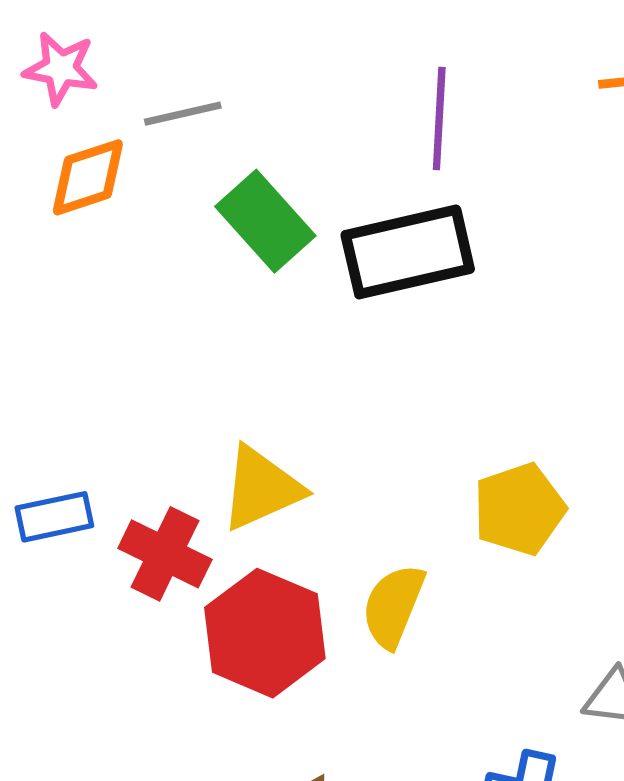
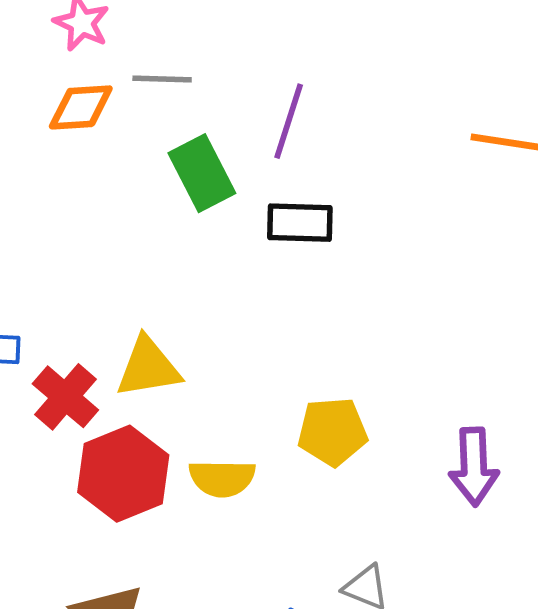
purple line: (439, 119) -> (289, 121), moved
black rectangle: (408, 252) -> (300, 223), size x0.7
yellow semicircle: (393, 606) -> (222, 478), turned -126

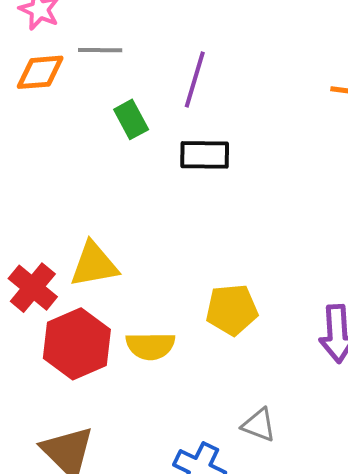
green rectangle: (202, 173) -> (131, 119), size x0.7

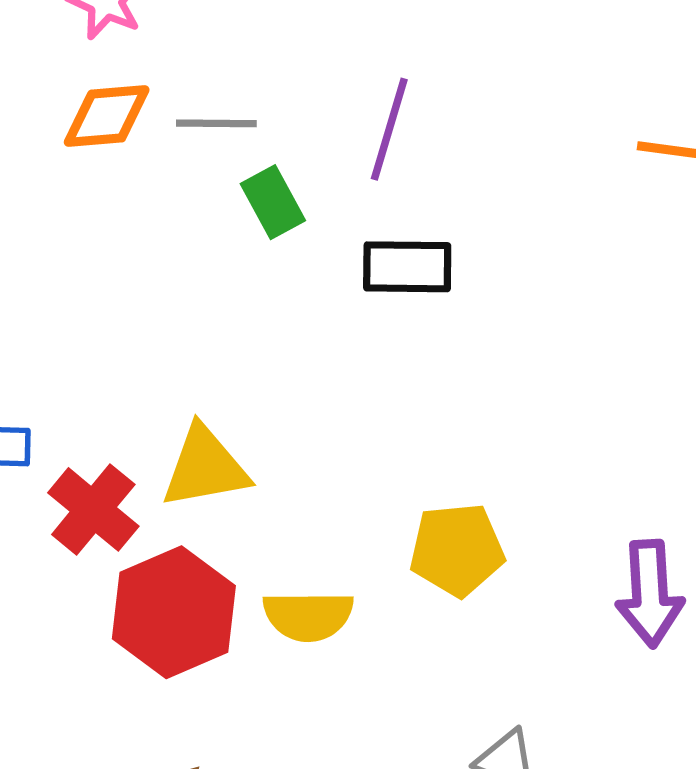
gray line: (100, 50) -> (216, 123), moved

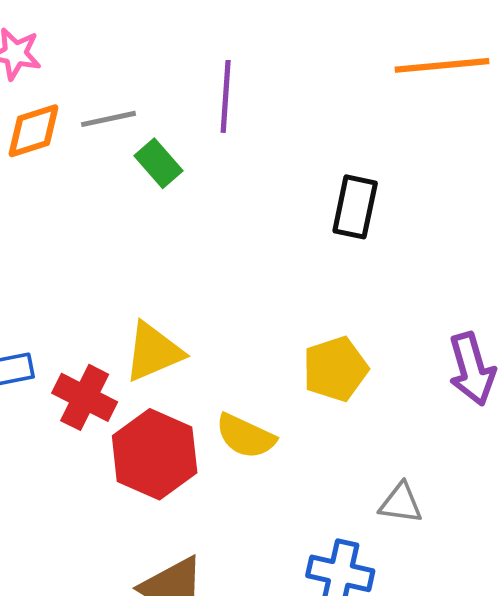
black rectangle: (407, 267) -> (355, 207), moved, turned -66
yellow semicircle: (308, 616) -> (246, 436), turned 38

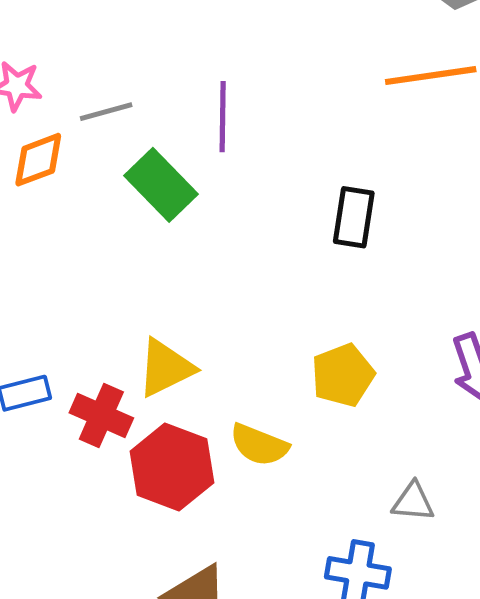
gray line: (108, 119) -> (106, 112), moved
green rectangle: (158, 163) -> (161, 185), size x1.5

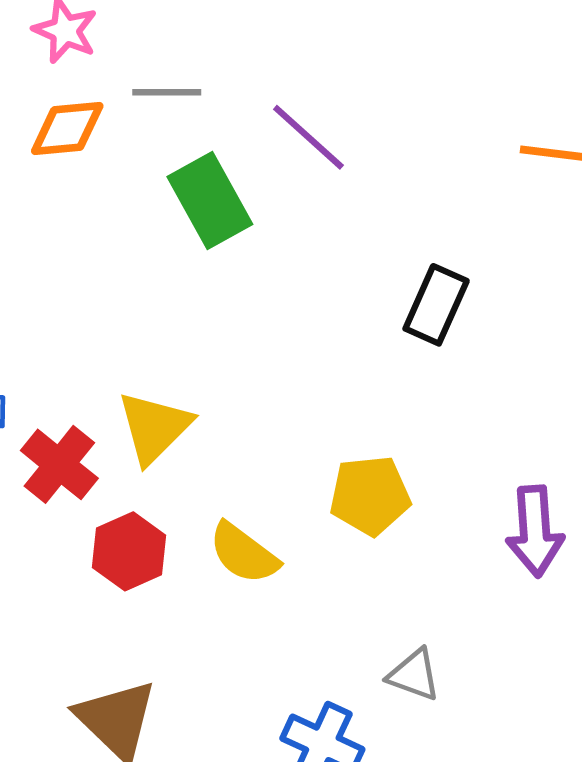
purple line: (223, 117) -> (308, 137), turned -64
yellow triangle: (166, 368) -> (154, 427), turned -34
red hexagon: (172, 467) -> (129, 551), size x0.7

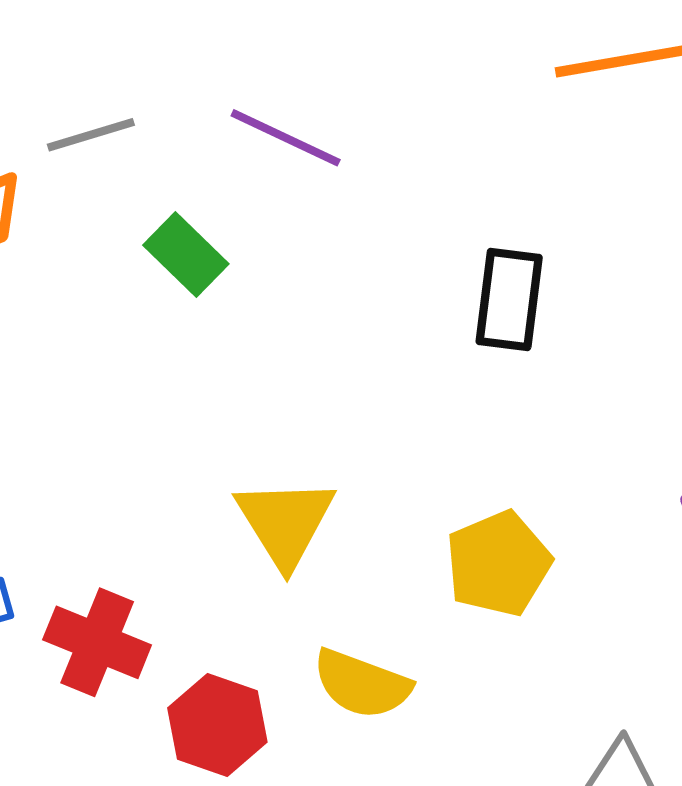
green rectangle: (210, 201) -> (186, 254), size x0.7
yellow triangle: (154, 427) -> (285, 522), moved

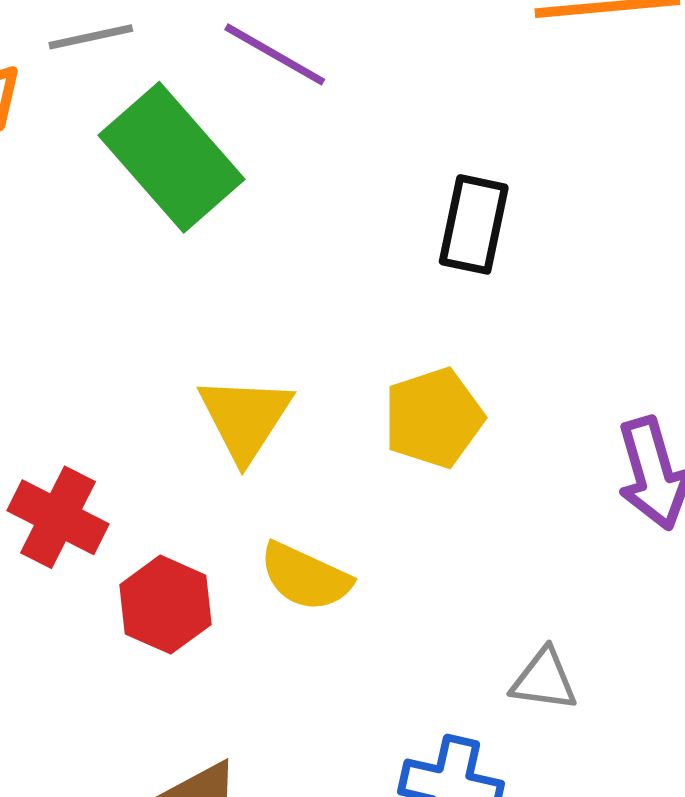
green rectangle: (186, 254) -> (172, 157), size x1.8
yellow pentagon: (498, 564) -> (434, 418), moved

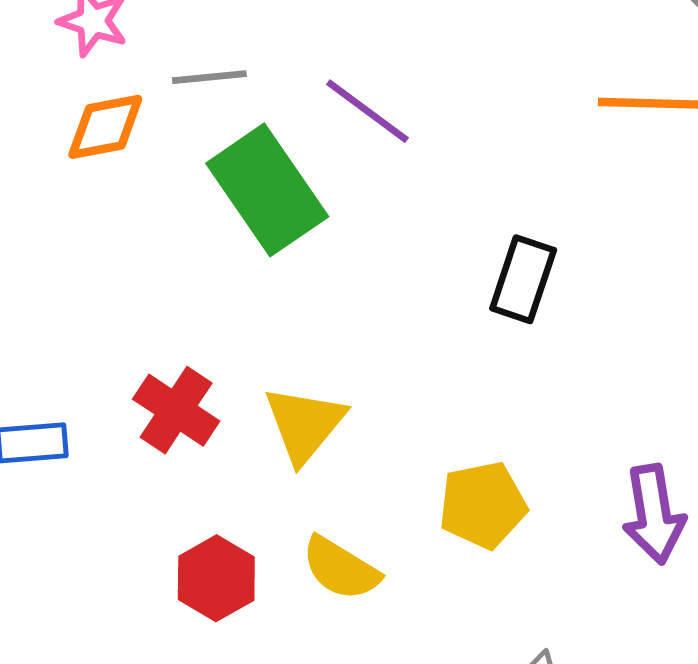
yellow pentagon: (434, 418) -> (483, 505), moved
red cross: (58, 517) -> (176, 410), moved

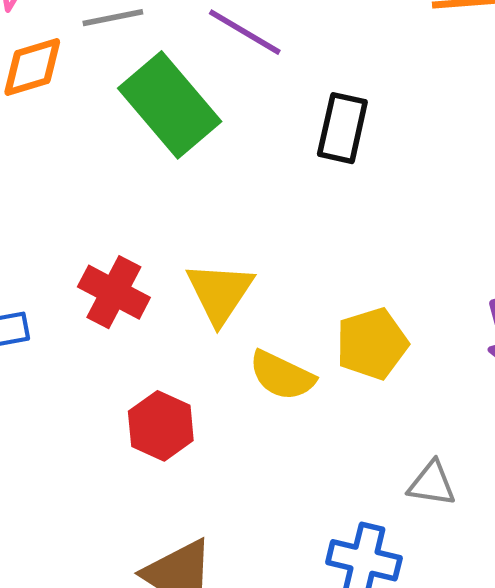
black rectangle: (523, 279) -> (342, 128), moved
yellow semicircle: (341, 568) -> (282, 376), moved

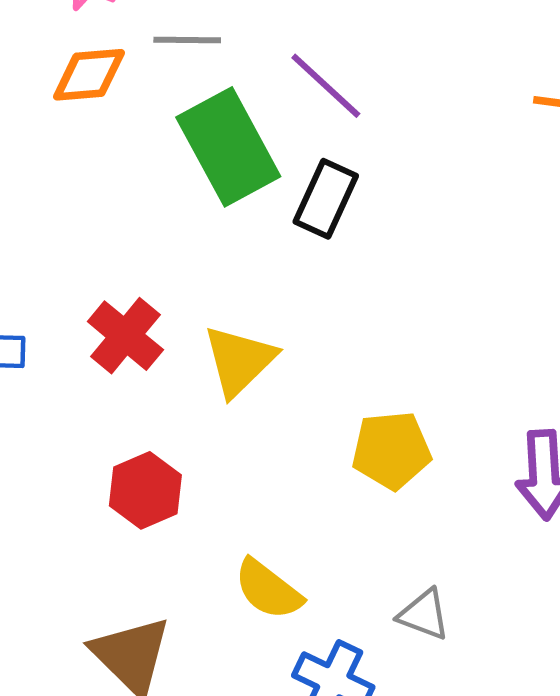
black rectangle: (342, 128) -> (326, 199), moved
yellow semicircle: (282, 376) -> (268, 589), moved

